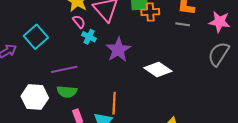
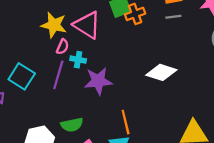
pink semicircle: (79, 22) -> (63, 47), turned 80
purple star: (118, 50) -> (98, 81), moved, turned -30
purple line: (64, 69) -> (58, 75), moved, turned -45

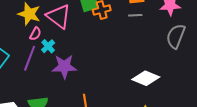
cyan cross: (78, 60) -> (48, 46), turned 32
white diamond: (161, 72) -> (146, 78), moved

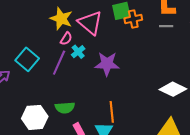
purple star: (64, 67) -> (107, 64), moved

